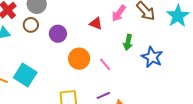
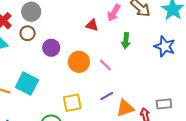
purple circle: (58, 34) -> (51, 48), moved
blue star: (152, 57) -> (165, 46), moved

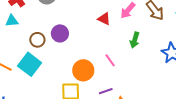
brown circle: (28, 33) -> (37, 40), moved
orange circle: (79, 62) -> (83, 70), moved

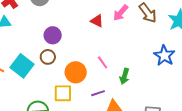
brown circle: (37, 40) -> (48, 57), moved
green arrow: (135, 40) -> (124, 76), moved

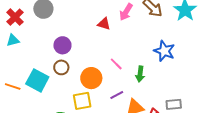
blue star: (164, 55) -> (164, 51), moved

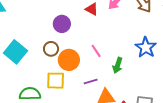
purple circle: (62, 45) -> (62, 24), moved
brown circle: (61, 67) -> (51, 49), moved

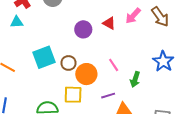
purple circle: (62, 24) -> (83, 29), moved
cyan square: (15, 52) -> (44, 57), moved, turned 30

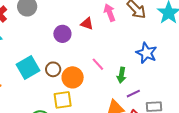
pink arrow: (133, 16) -> (110, 13), turned 126
purple line: (108, 96) -> (133, 94), moved

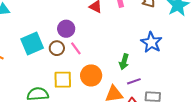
purple circle: (62, 34) -> (66, 29), moved
pink line: (98, 64) -> (76, 48), moved
orange circle: (73, 77) -> (91, 75), moved

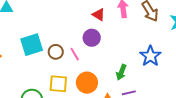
purple circle: (66, 29) -> (92, 38), moved

